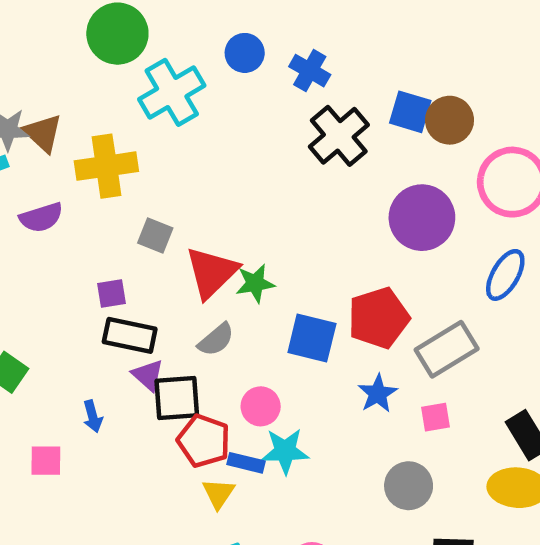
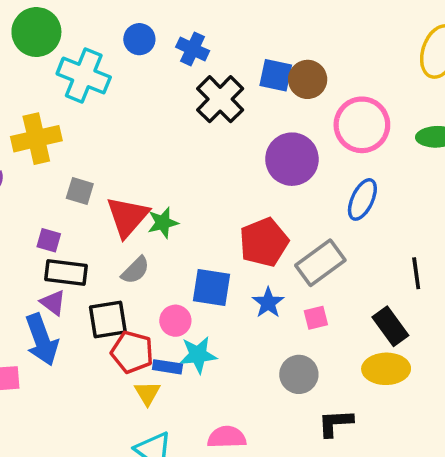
cyan cross: (172, 92) -> (84, 76), turned -33
purple square: (112, 294) -> (49, 240), turned 30
blue square: (312, 338) -> (212, 288), moved
purple triangle: (148, 375) -> (53, 303), moved
blue arrow: (93, 416) -> (42, 340), size x2.0

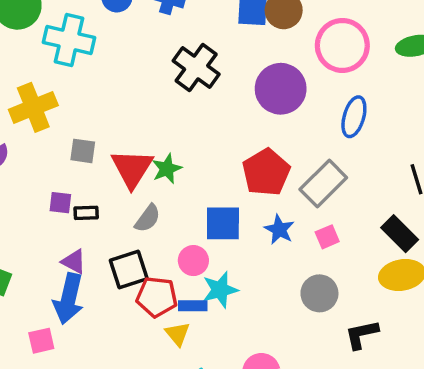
black cross: (220, 99) -> (196, 67), moved
black rectangle: (66, 273) -> (86, 213), moved, size x0.6
blue arrow: (42, 340) -> (69, 299), turned 42

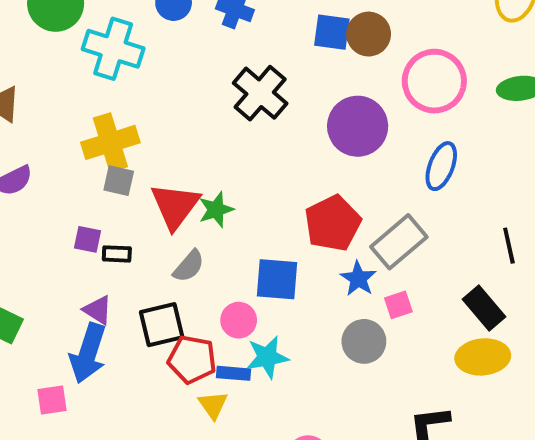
yellow cross: (33, 107) -> (110, 142), moved
blue star: (279, 230) -> (358, 279), moved
gray circle: (319, 293) -> (364, 341), moved

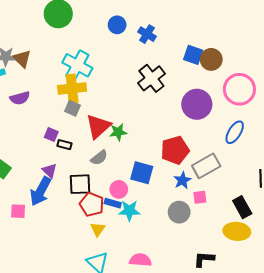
cyan cross: (113, 49) -> (77, 65), moved
blue rectangle: (234, 373) -> (113, 203), moved

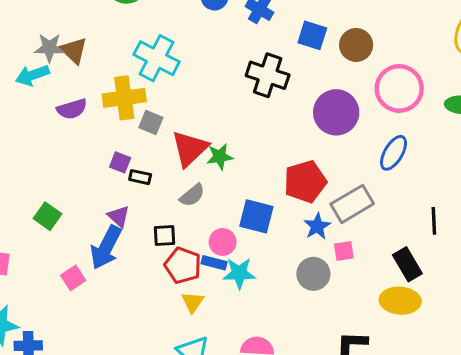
blue square: (193, 55) -> (312, 35), moved
black cross: (151, 78) -> (268, 75), turned -32
yellow cross: (72, 88) -> (124, 98), moved
black square: (80, 184) -> (164, 235), size x0.7
pink square: (18, 211) -> (73, 278), turned -35

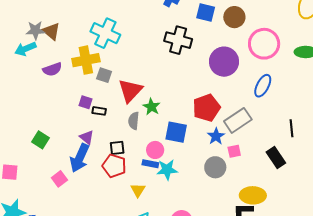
green star: (220, 157) -> (151, 107), moved, turned -30
gray semicircle: (192, 195) -> (134, 121), turned 138
red pentagon: (183, 265) -> (114, 166), moved
yellow ellipse: (400, 301) -> (253, 195), moved

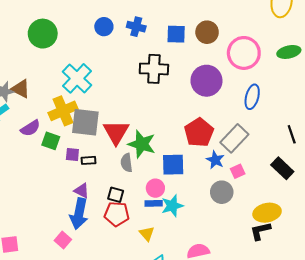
cyan cross: (105, 33) -> (77, 78), turned 32
gray square: (104, 75) -> (85, 122), size x1.8
green star: (151, 107) -> (142, 144), size x1.5
green square: (41, 140) -> (51, 141), moved
black square: (117, 148) -> (116, 195), turned 35

